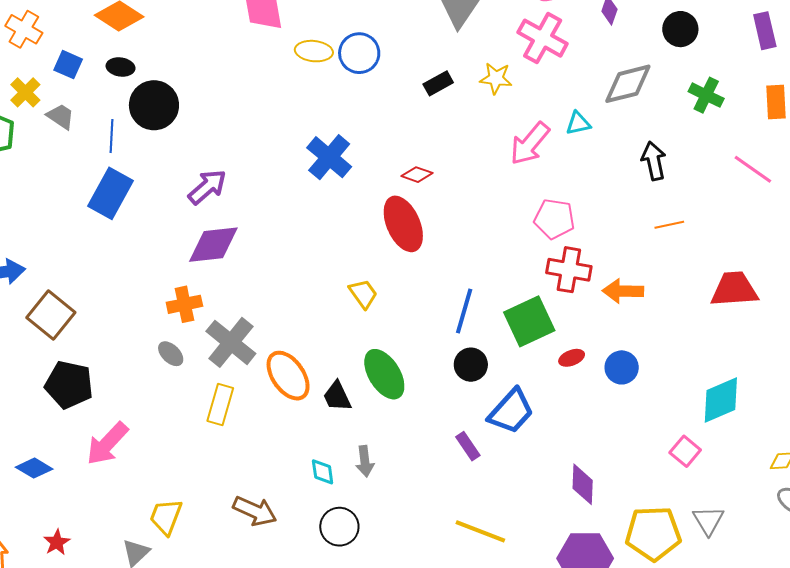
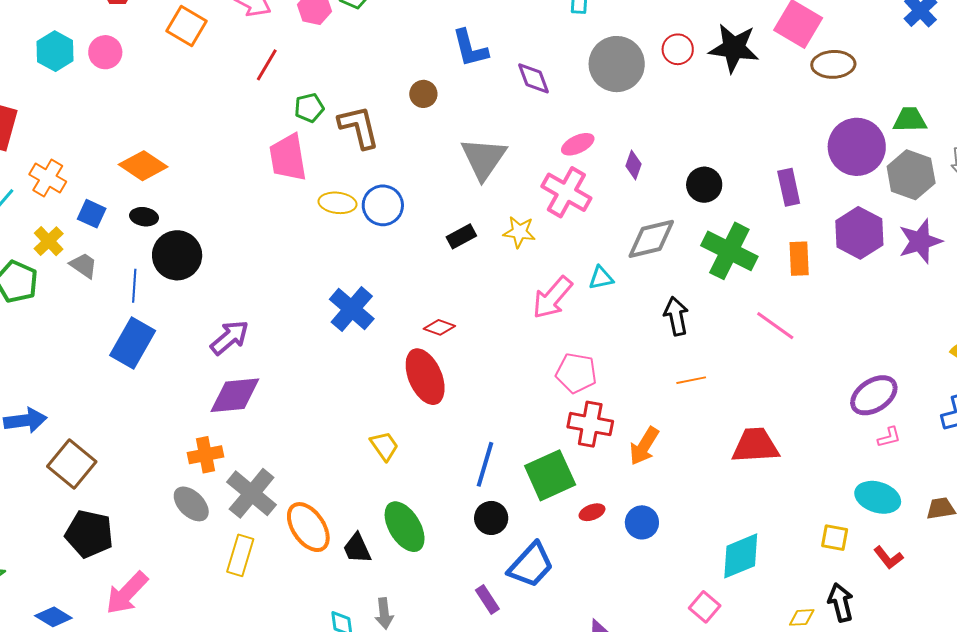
green cross: (706, 95) -> (729, 251), size x1.6
orange arrow: (623, 291) -> (644, 446), turned -60
gray ellipse: (171, 354) -> (191, 504), size x1.4

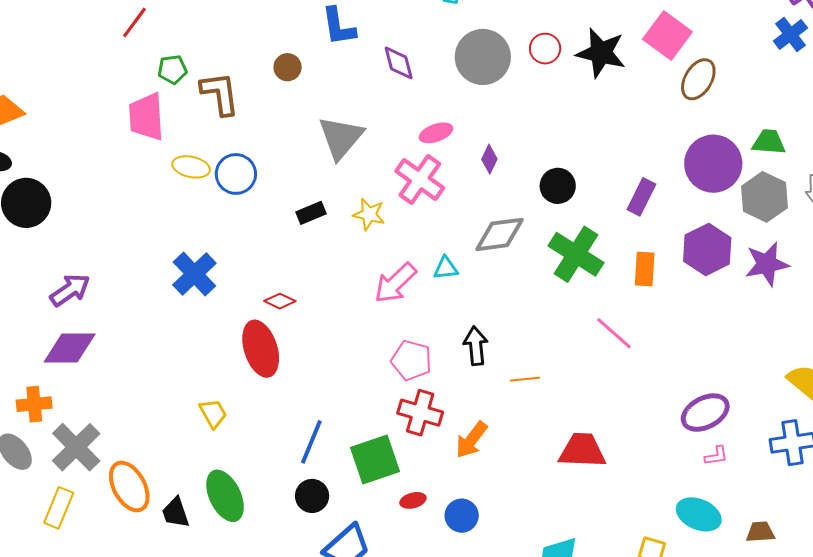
brown ellipse: (833, 64) -> (698, 79), turned -63
purple rectangle: (789, 187) -> (641, 197), turned 33
black arrow: (676, 316) -> (476, 346), moved

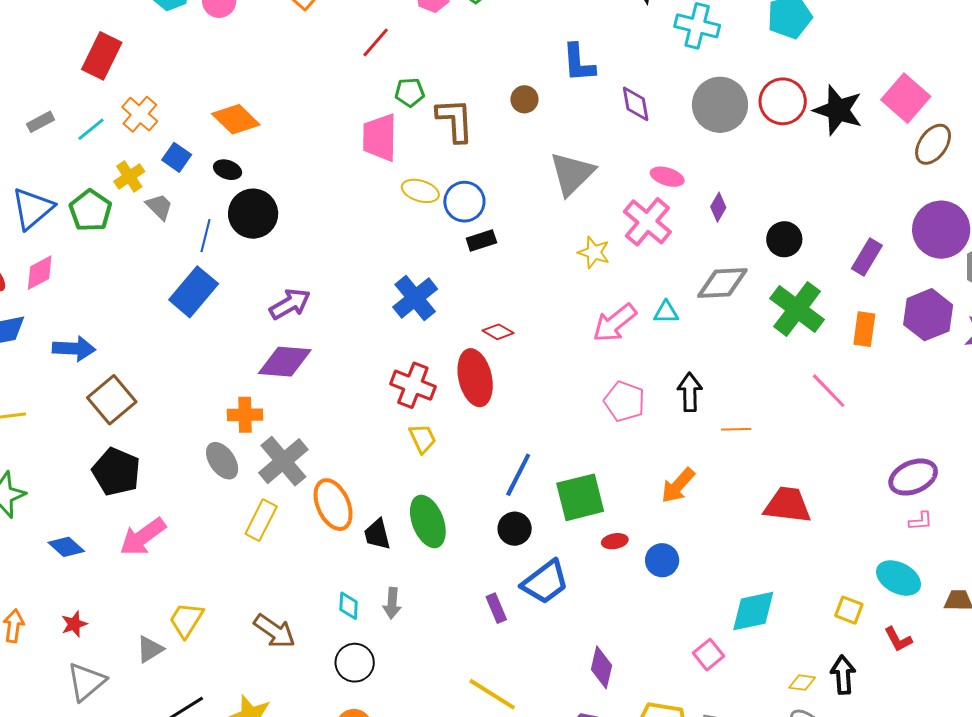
red circle: (545, 49) -> (783, 101), size x1.5
pink ellipse: (436, 133) -> (667, 177), turned 32
black rectangle: (311, 213) -> (481, 241), moved
red cross: (420, 413) -> (413, 385), moved

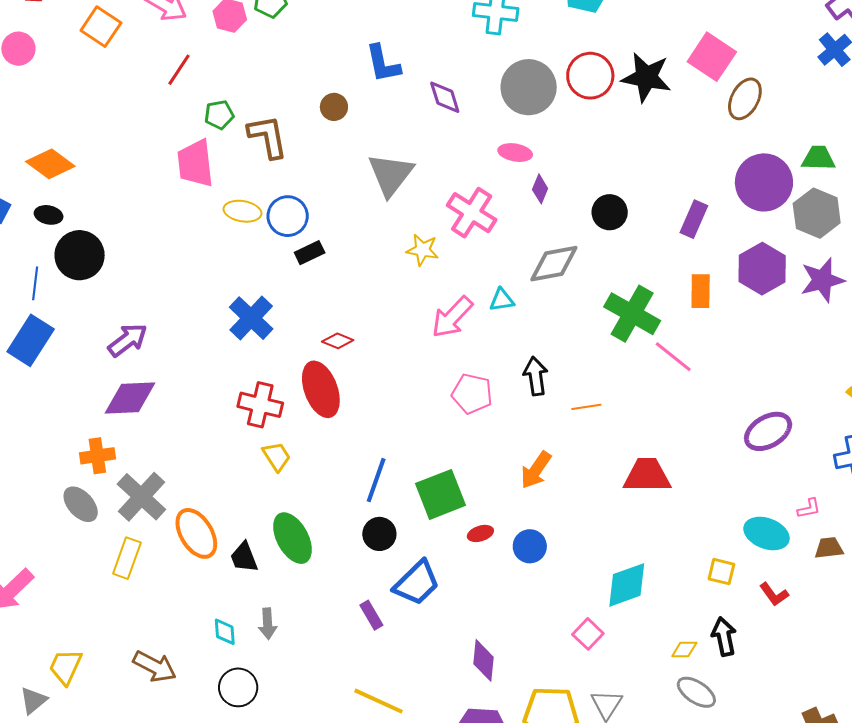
pink ellipse: (667, 177) -> (515, 153), moved
green cross: (797, 309) -> (632, 314), moved
pink L-shape: (921, 521) -> (809, 508), moved

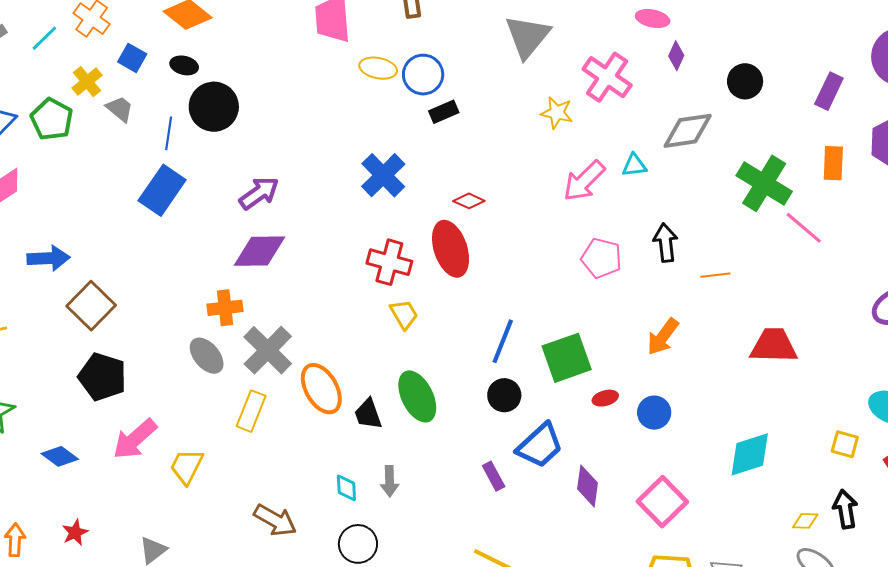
pink square: (588, 634) -> (662, 502), moved, size x1.6
purple diamond: (484, 660) -> (587, 486), moved
yellow trapezoid: (66, 667) -> (187, 466), moved

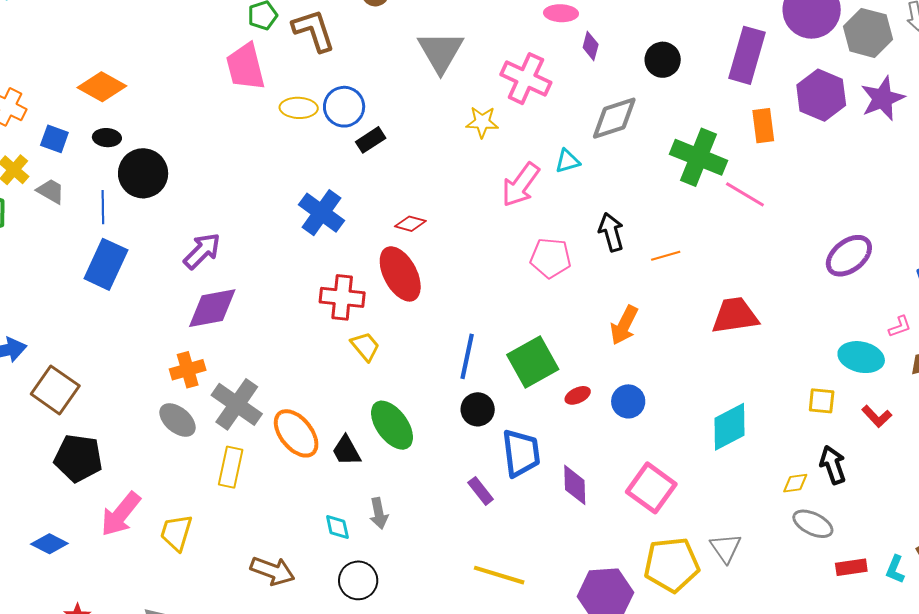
purple rectangle: (829, 91) -> (747, 55), size x1.5
blue trapezoid: (540, 446) -> (521, 453), turned -45

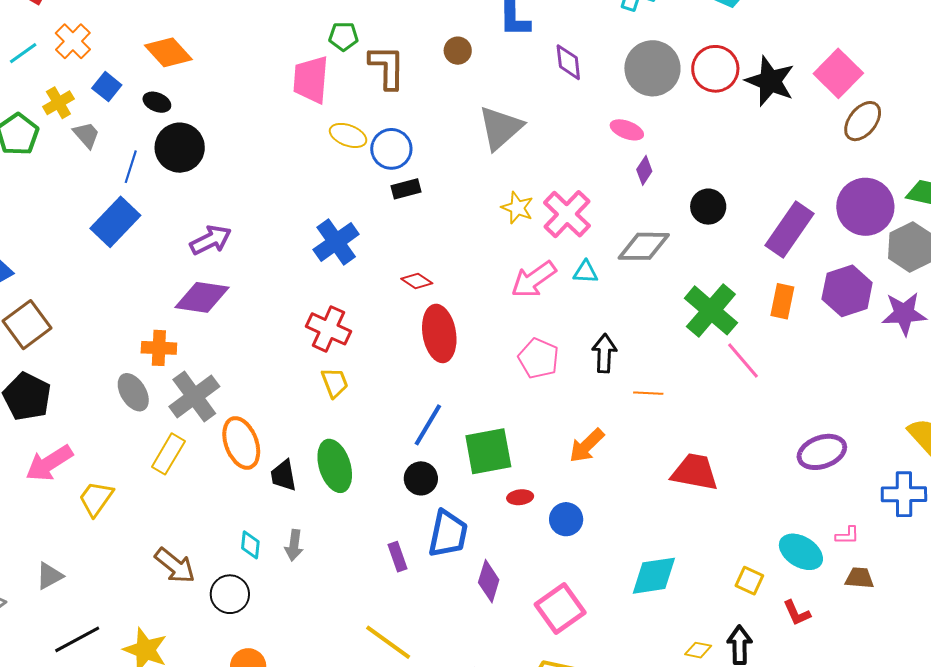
pink cross: (526, 79) -> (567, 214), moved
red ellipse: (400, 274) -> (439, 333), moved
black circle: (358, 580) -> (230, 594), moved

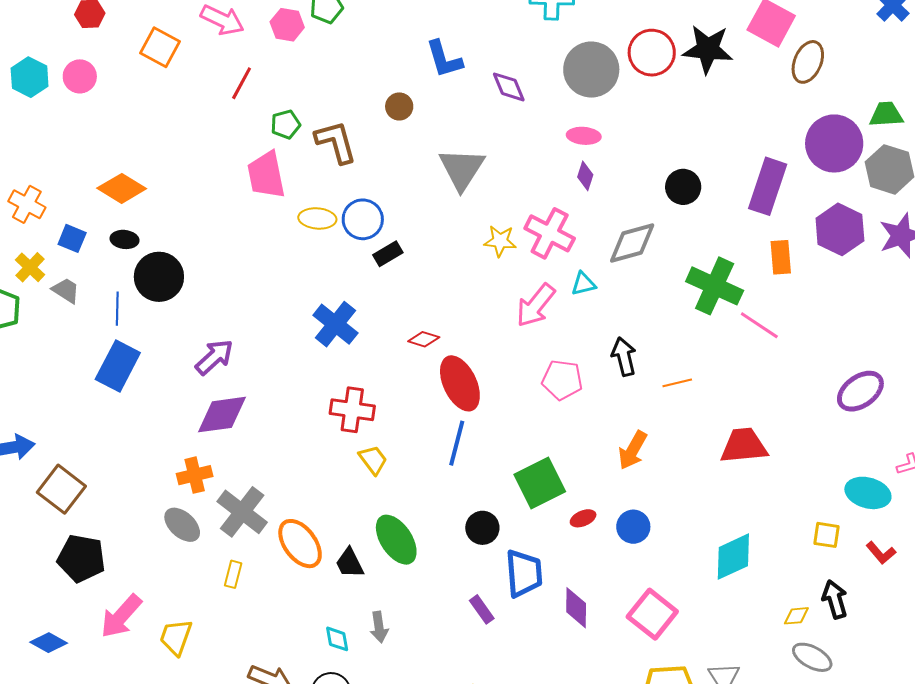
purple diamond: (644, 170) -> (585, 176), moved
blue line: (428, 425) -> (457, 443), moved
yellow rectangle: (168, 454) -> (233, 574), size x0.7

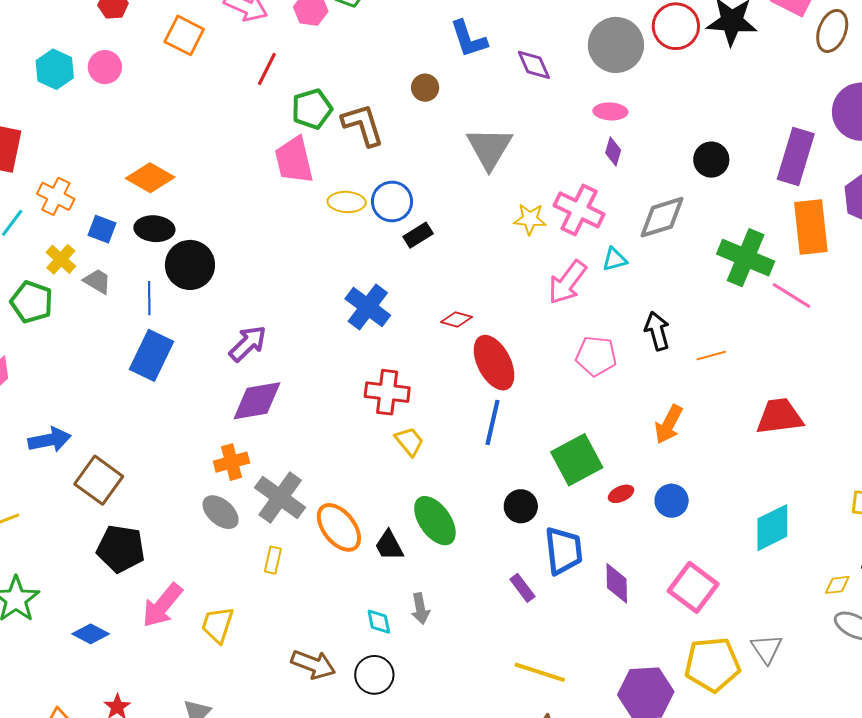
green pentagon: (286, 124) -> (312, 109), size x1.4
black ellipse: (125, 239) -> (154, 229), size x1.4
orange rectangle: (781, 257) -> (811, 227), size x1.6

